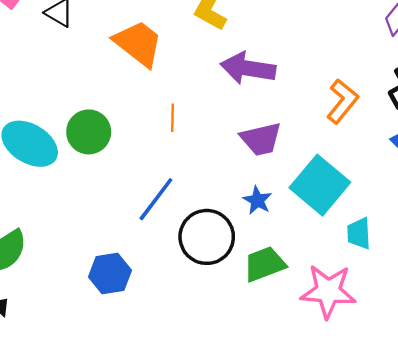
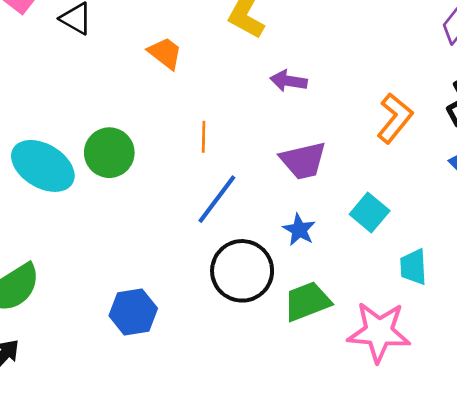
orange trapezoid: (138, 43) -> (165, 53), size x0.6
purple arrow: (248, 68) -> (289, 81), size x0.6
cyan square: (320, 185) -> (370, 212), size x0.6
blue line: (156, 199) -> (217, 199), moved

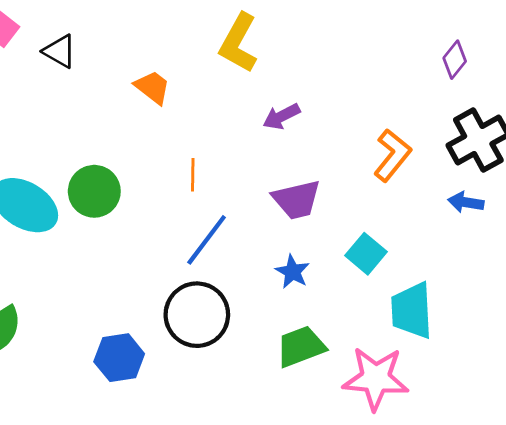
purple arrow: (289, 81) -> (281, 116), turned -36
cyan trapezoid: (413, 267) -> (412, 311), size x1.5
black circle: (242, 271) -> (197, 315), moved

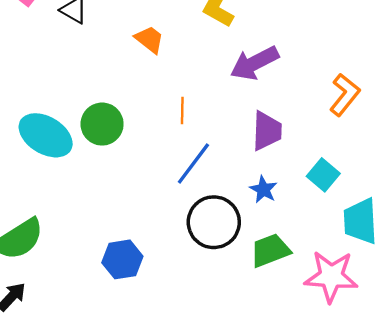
purple arrow: (281, 116) -> (254, 63), size x1.6
purple trapezoid: (297, 200) -> (267, 131), turned -75
black circle: (197, 315) -> (214, 222), moved

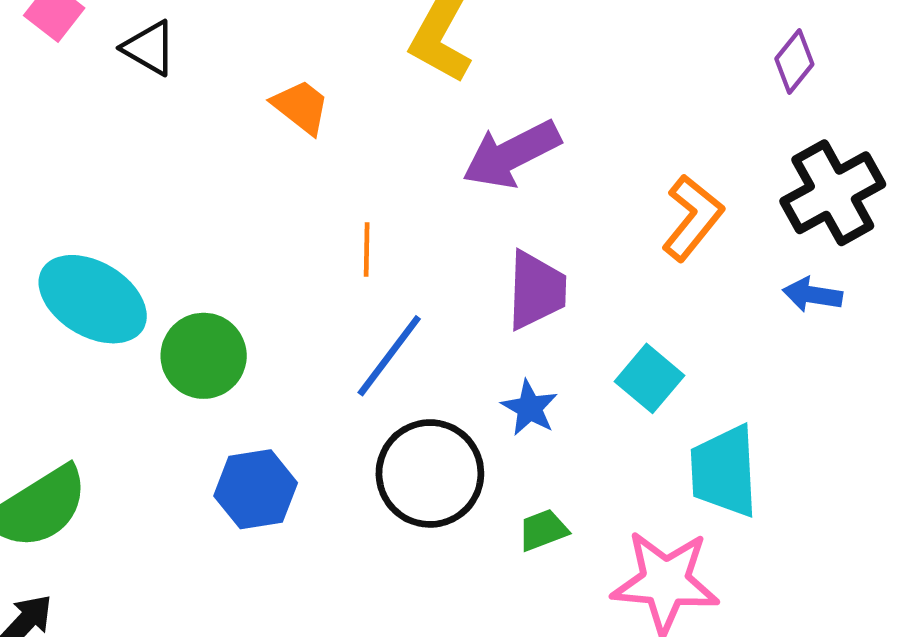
green circle: (102, 124) -> (204, 356), moved
green trapezoid: (270, 250) -> (543, 530), size x0.6
blue hexagon: (122, 259) -> (256, 489), moved

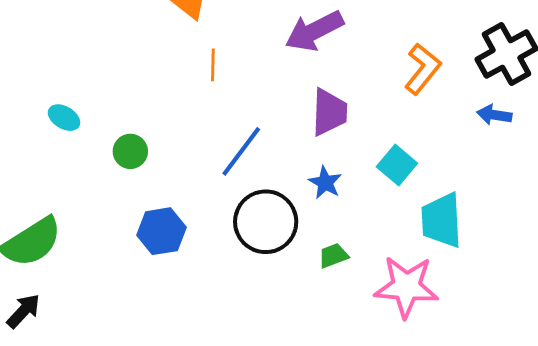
orange line: (367, 249) -> (213, 65), moved
cyan ellipse: (93, 299) -> (64, 118), size x0.5
green circle: (204, 356) -> (130, 151), size x0.7

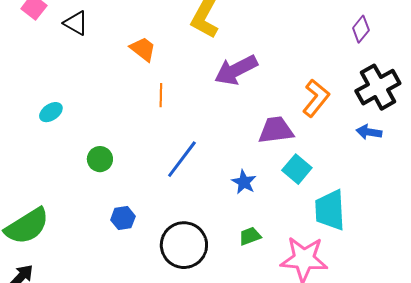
purple trapezoid: (329, 112) -> (276, 130), moved, turned -99
cyan ellipse: (64, 118) -> (51, 112), moved, turned -65
black circle: (266, 222) -> (184, 245), moved
blue hexagon: (161, 231) -> (123, 218), size x0.7

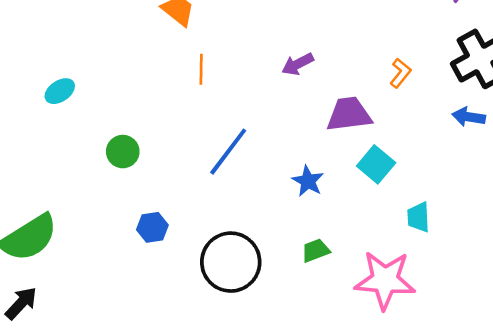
purple arrow: (236, 70) -> (298, 64), moved, size x0.6
orange L-shape: (316, 98) -> (400, 73), size x0.6
cyan trapezoid: (330, 210) -> (418, 217), size x0.6

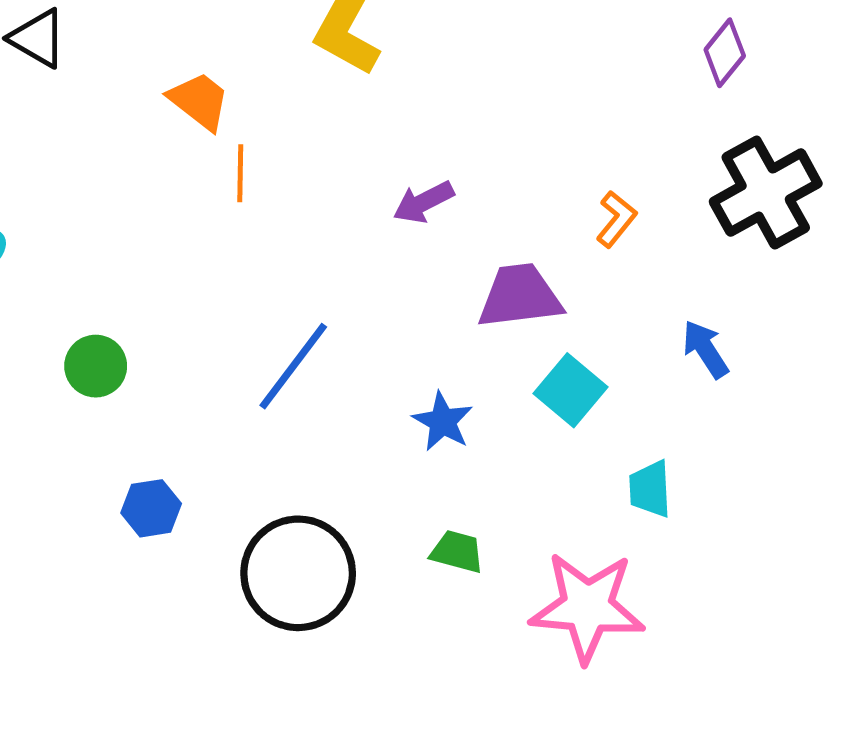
orange line: (201, 69) -> (240, 173), moved
blue arrow: (469, 117) -> (705, 349), moved, turned 48
green trapezoid: (316, 251) -> (457, 552), turned 36

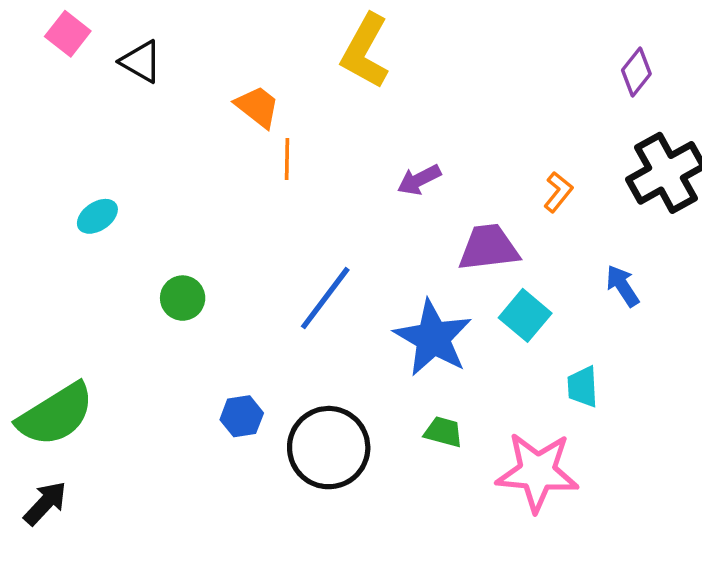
blue star: (443, 422) -> (433, 338), size x1.8
blue hexagon: (151, 508) -> (242, 416), moved

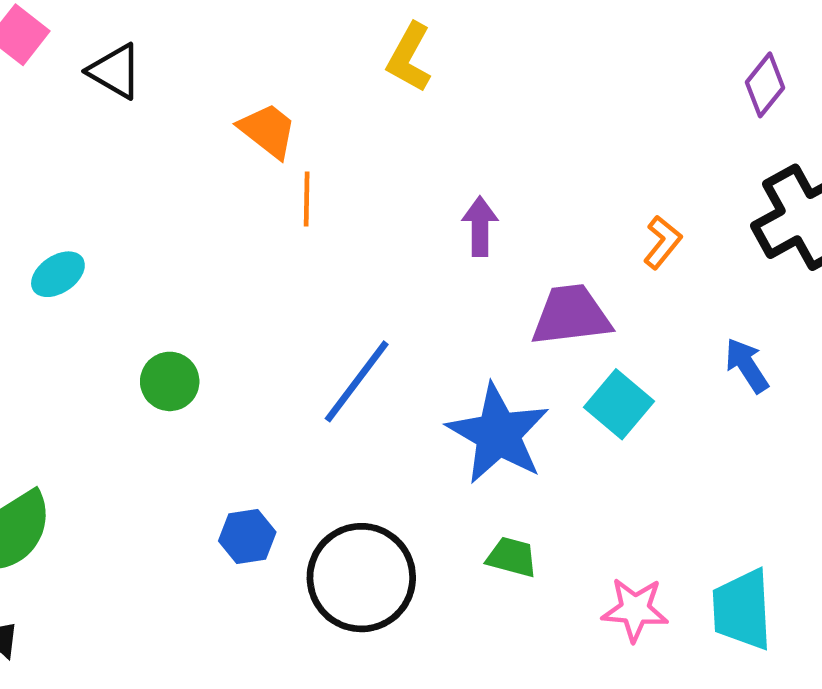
yellow L-shape: (365, 51) -> (409, 58), size x0.7
purple arrow: (419, 180) -> (480, 226), turned 117
cyan trapezoid: (583, 387) -> (742, 610), moved, size x1.5
pink star: (537, 472) -> (635, 610), size x0.6

